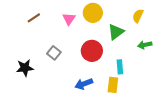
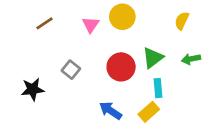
green triangle: (116, 32) -> (153, 58), moved
blue arrow: (84, 84) -> (110, 110), turned 54
yellow rectangle: (113, 85) -> (149, 112), turned 42

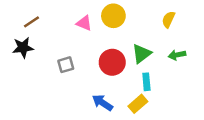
brown line: (44, 23) -> (32, 22), moved
pink triangle: (91, 25) -> (84, 23), turned -42
gray square: (71, 70) -> (66, 65), turned 35
black star: (33, 89) -> (23, 48), moved

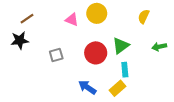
green arrow: (177, 55) -> (159, 47), moved

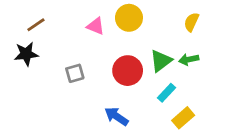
green arrow: (159, 47) -> (189, 59), moved
cyan rectangle: (125, 70) -> (166, 93), turned 48
yellow rectangle: (118, 88) -> (183, 118), moved

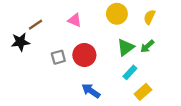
yellow circle: (129, 18) -> (117, 14), moved
brown line: (36, 25) -> (36, 25), moved
green arrow: (189, 59) -> (147, 46), turned -32
red circle: (128, 71) -> (84, 55), moved

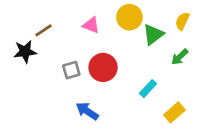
yellow circle: (117, 14) -> (129, 17), moved
green triangle: (126, 47) -> (153, 34), moved
cyan rectangle: (130, 72) -> (148, 89), moved
blue arrow: (91, 91) -> (87, 111), moved

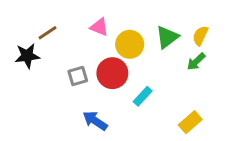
yellow circle: (129, 17) -> (130, 44), moved
yellow semicircle: (182, 21) -> (200, 36), moved
cyan rectangle: (148, 89) -> (143, 96), moved

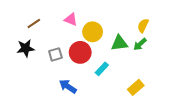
green triangle: (167, 37) -> (119, 43), moved, turned 30
black star: (27, 56) -> (26, 48), moved

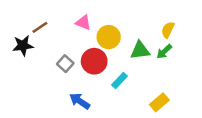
black star: (26, 48) -> (23, 46), moved
gray square: (55, 54) -> (65, 64), turned -32

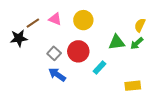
pink triangle: (83, 23) -> (55, 19), moved
yellow circle: (109, 37) -> (83, 20), moved
blue arrow: (80, 101) -> (57, 75), moved
yellow rectangle: (159, 102) -> (133, 86), turned 35

